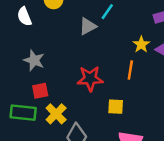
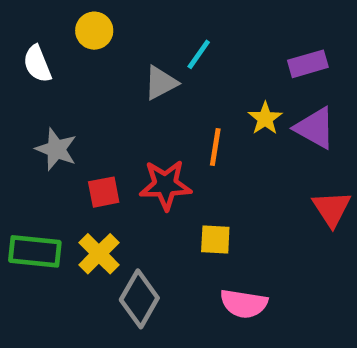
orange line: (130, 70) -> (215, 147), moved
red square: (40, 91) -> (104, 192), moved

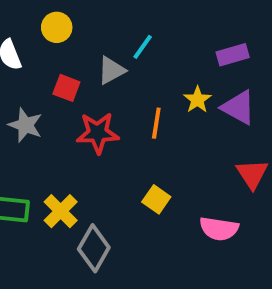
red star: (165, 185) -> (98, 133), moved
red square: (104, 192) -> (66, 88), moved, turned 32
yellow square: (215, 239) -> (156, 199), turned 32
pink semicircle: (244, 304) -> (219, 229), moved

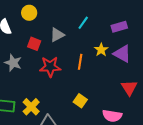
cyan line: (143, 47) -> (83, 23), moved

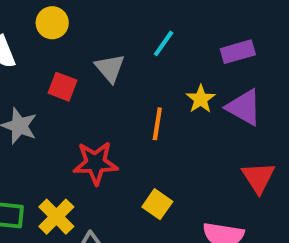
gray triangle: (57, 35) -> (110, 68), turned -42
red star: (50, 67) -> (95, 163), moved

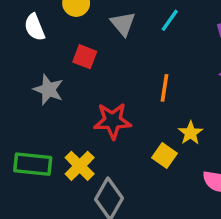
gray triangle: (110, 68) -> (123, 24), moved
yellow star: (201, 99) -> (191, 133), moved

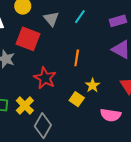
red square: (85, 57) -> (28, 39), size x1.6
red star: (113, 121) -> (45, 78), turned 30

